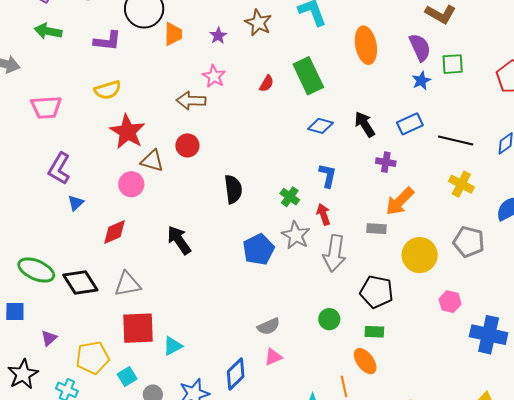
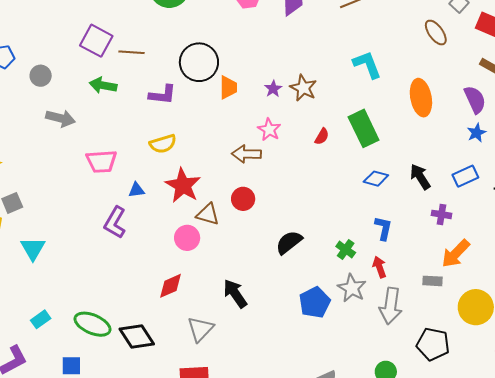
brown star: (258, 23) -> (303, 88), moved
black semicircle: (233, 189) -> (289, 242), turned -120
blue triangle: (76, 203) -> (136, 190), moved, turned 36
gray triangle: (127, 284) -> (200, 329), moved, turned -36

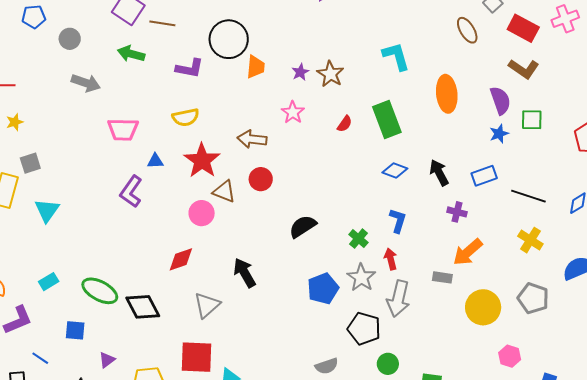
brown arrow: (246, 154) -> (252, 139), moved
black pentagon: (433, 344) -> (364, 329), moved

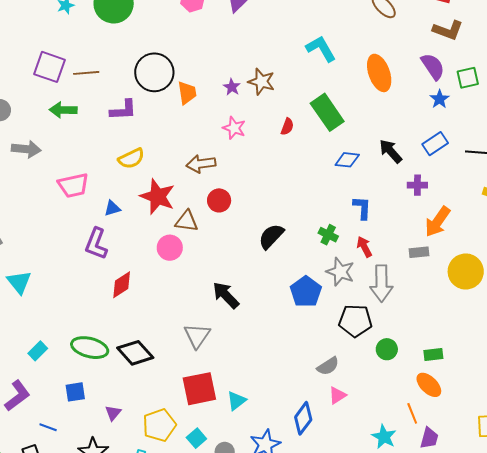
red diamond: (181, 259) -> (122, 285), moved

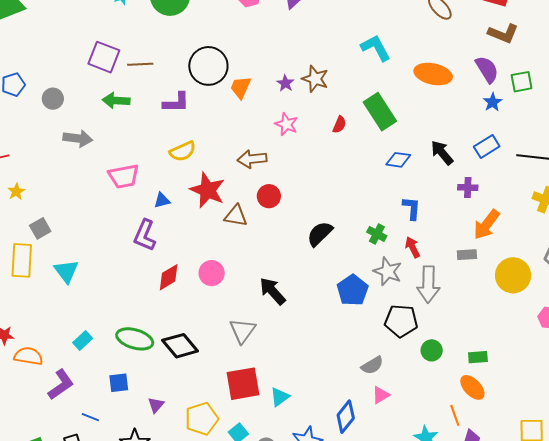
orange ellipse: (379, 73) -> (433, 74), turned -60
orange trapezoid: (187, 93) -> (241, 87), turned -150
pink circle: (170, 248) -> (212, 273), moved

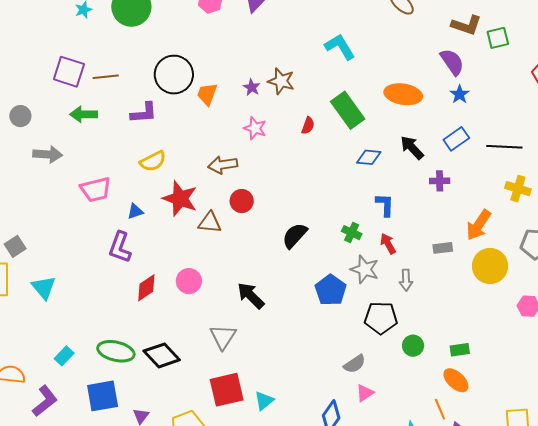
orange ellipse: (433, 74) -> (403, 94), moved
green square: (522, 82) -> (498, 38), moved
orange arrow: (487, 225) -> (479, 225), moved
gray arrow: (428, 284) -> (406, 280), size x0.6
blue square: (119, 383) -> (103, 396), size x1.6

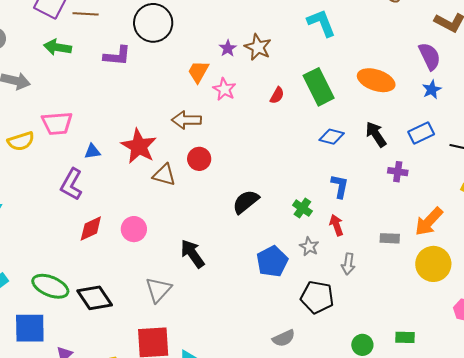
orange trapezoid: (207, 94) -> (198, 72), moved
yellow semicircle: (153, 161) -> (21, 141), moved
gray star: (365, 269) -> (309, 247), size x0.7
green circle: (413, 346) -> (362, 345), moved
green rectangle: (460, 350) -> (405, 337), moved

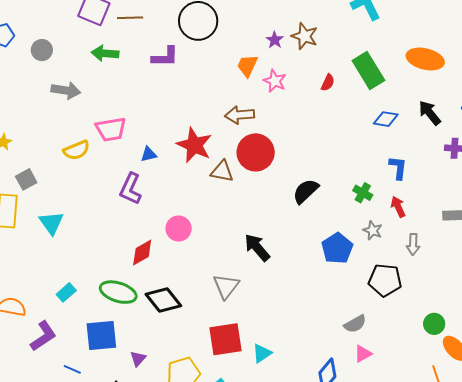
red circle: (199, 159) -> (256, 152), size x1.6
red diamond: (91, 229) -> (142, 252), moved
pink circle: (134, 229) -> (179, 229), moved

